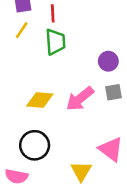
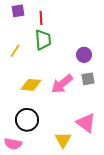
yellow line: (22, 30) -> (15, 51), moved

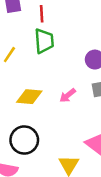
pink arrow: (62, 84) -> (68, 95), size x0.6

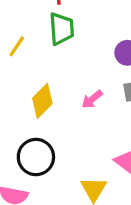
yellow diamond: (29, 97) -> (42, 101), turned -50

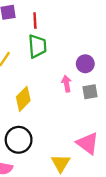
pink arrow: (92, 99) -> (67, 84), moved, turned 119

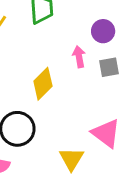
yellow diamond: (23, 99) -> (43, 84), moved

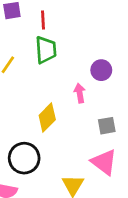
gray square: (109, 67) -> (107, 126), moved

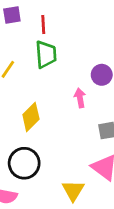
yellow diamond: (47, 118) -> (31, 117), moved

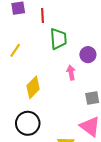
green trapezoid: (46, 54) -> (58, 39), moved

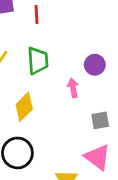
green trapezoid: (58, 39) -> (38, 61), moved

